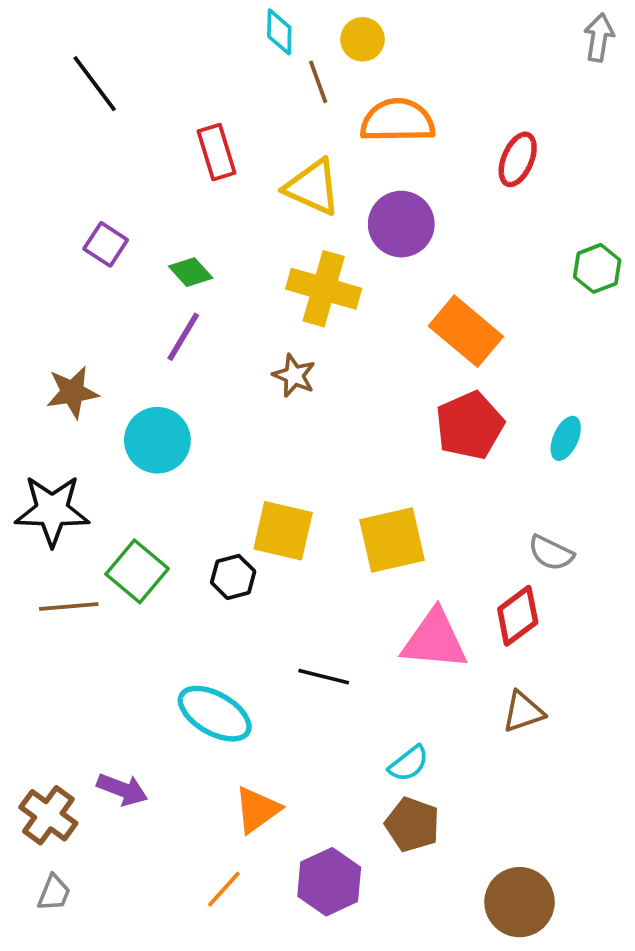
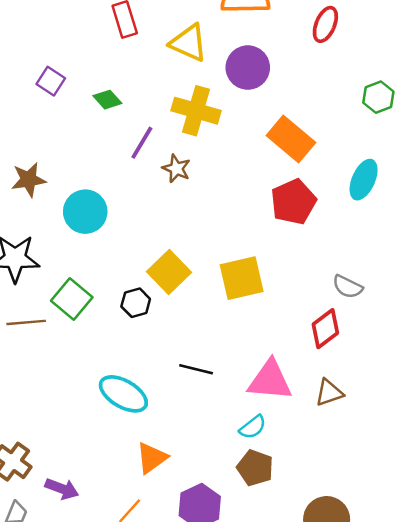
purple line: (183, 337) -> (142, 143), moved
cyan ellipse: (566, 438) -> (364, 180), moved, size x1.4
yellow square: (283, 531) -> (169, 272), turned 33
pink triangle: (435, 640) -> (270, 380), moved
purple arrow: (122, 789) -> (62, 489), moved

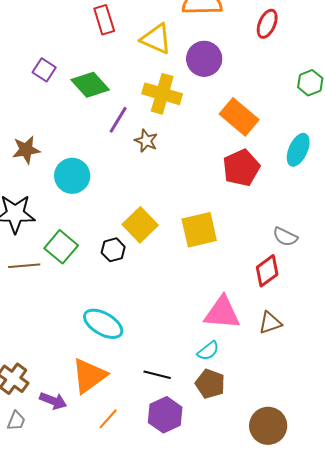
green diamond: (107, 100) -> (90, 85), size x1.6
black line: (196, 369) -> (157, 375), moved
orange triangle: (152, 458) -> (89, 376), moved, size x1.4

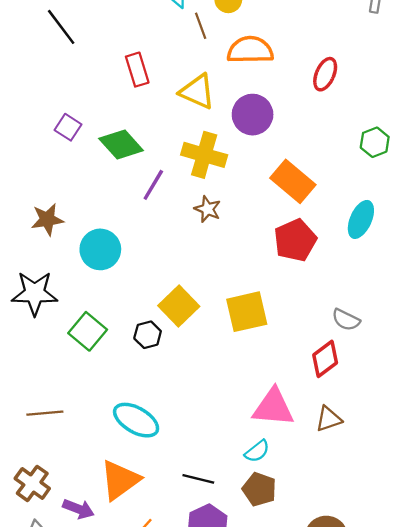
brown star: (146, 141) -> (208, 209), moved
brown line: (24, 266) -> (45, 413), moved

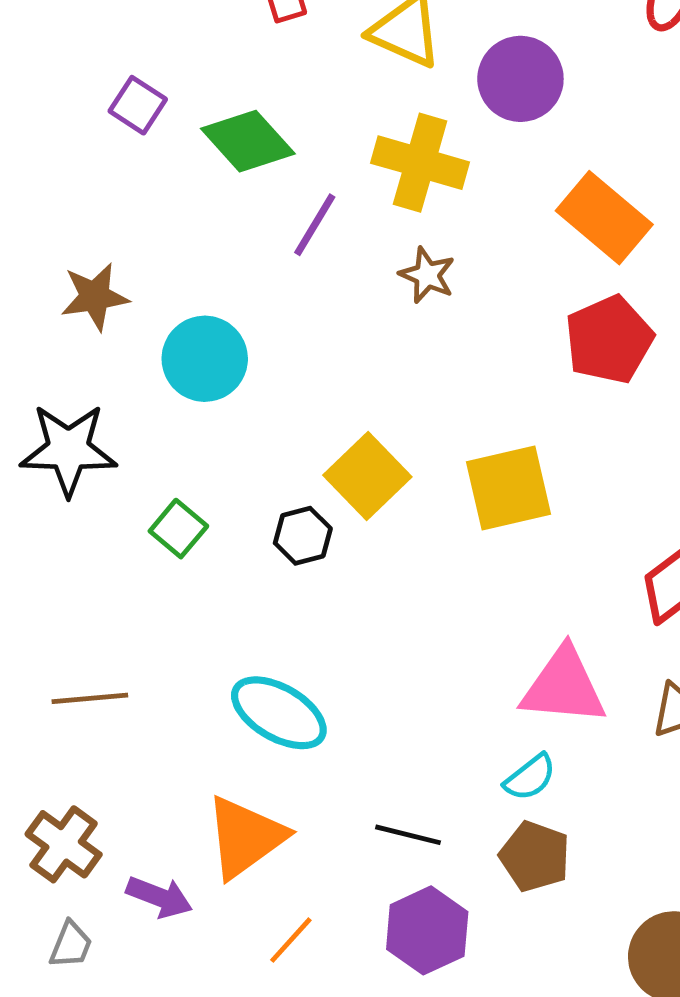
green square: (88, 331) -> (178, 529), size x0.7

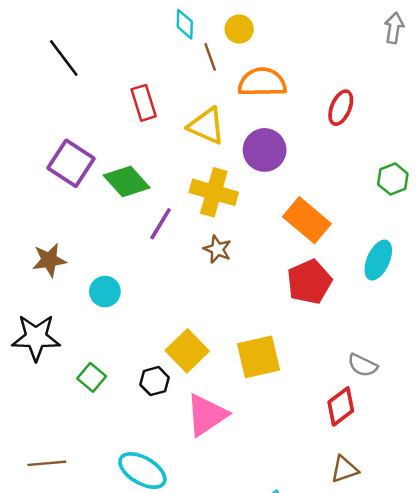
purple square: (138, 105) -> (71, 163), size x1.6
cyan circle: (205, 359) -> (105, 292), size x0.7
pink triangle: (564, 686) -> (207, 415), moved, turned -39

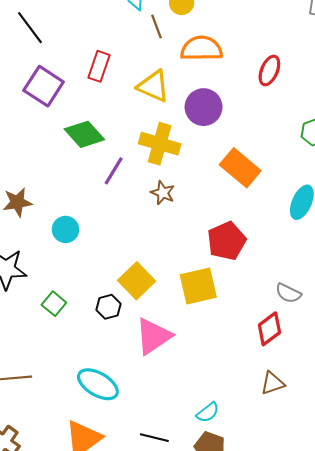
red rectangle: (144, 103) -> (99, 66), turned 36
purple square: (71, 163) -> (44, 86), moved
red pentagon: (309, 282) -> (227, 241), moved

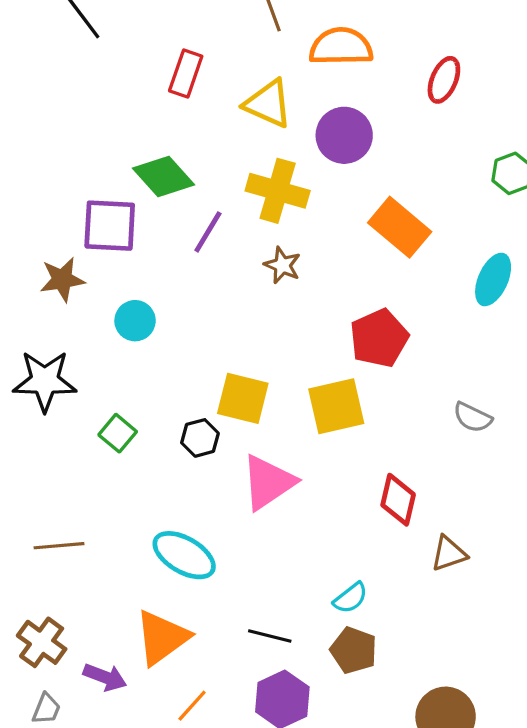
purple square: (44, 86) -> (110, 226), moved, turned -30
yellow square: (137, 281) -> (243, 398), turned -32
red diamond: (269, 329) -> (398, 500), moved, turned -40

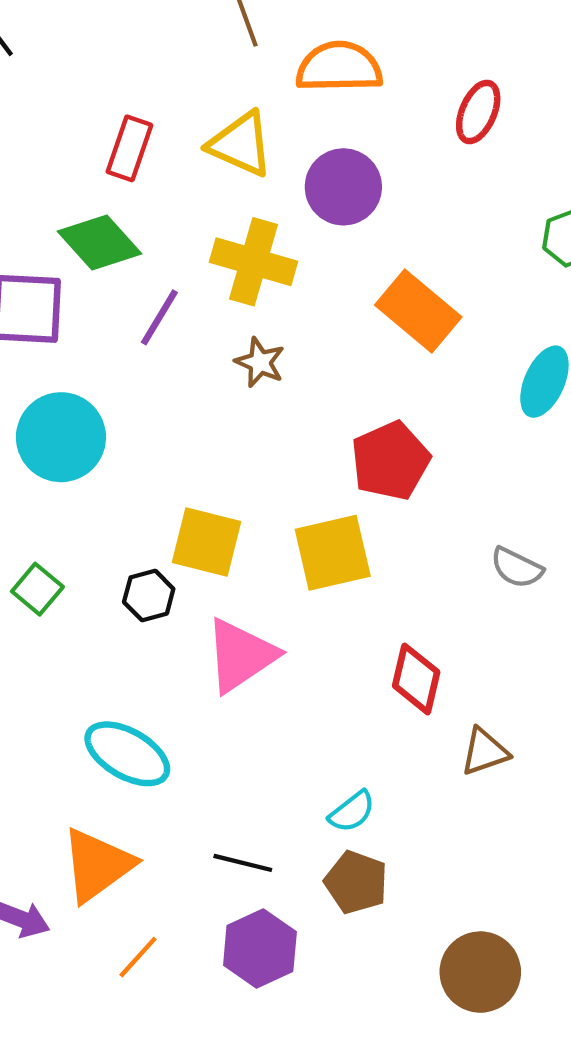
red rectangle: (186, 74) -> (129, 148), moved
cyan circle: (135, 321) -> (61, 437), size x1.6

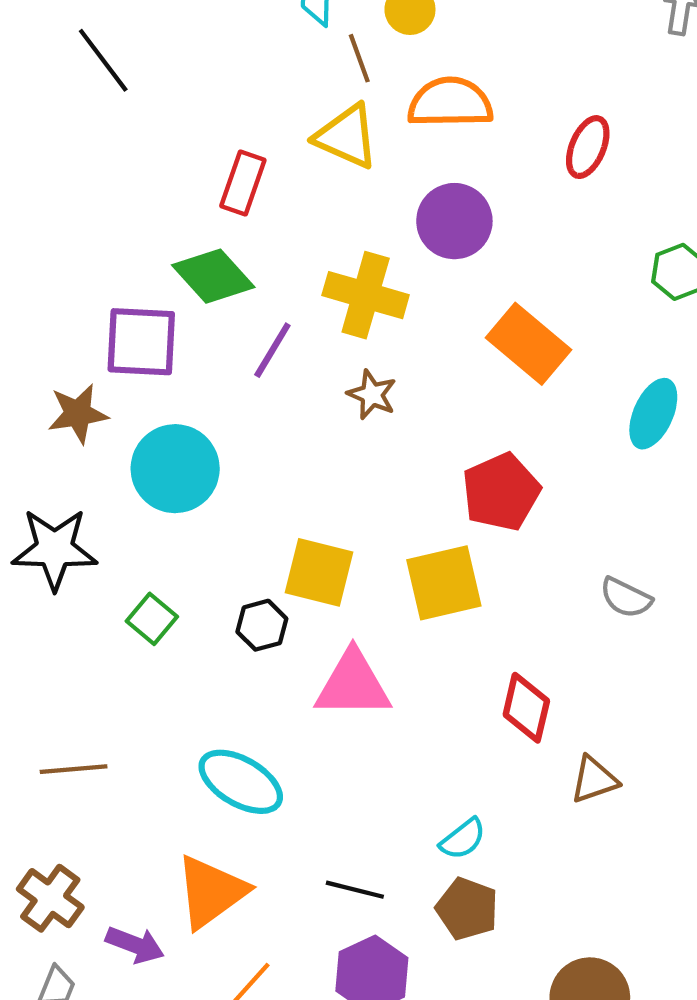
yellow triangle: (241, 144) -> (347, 136), moved
pink triangle: (241, 655) -> (353, 684), turned 34

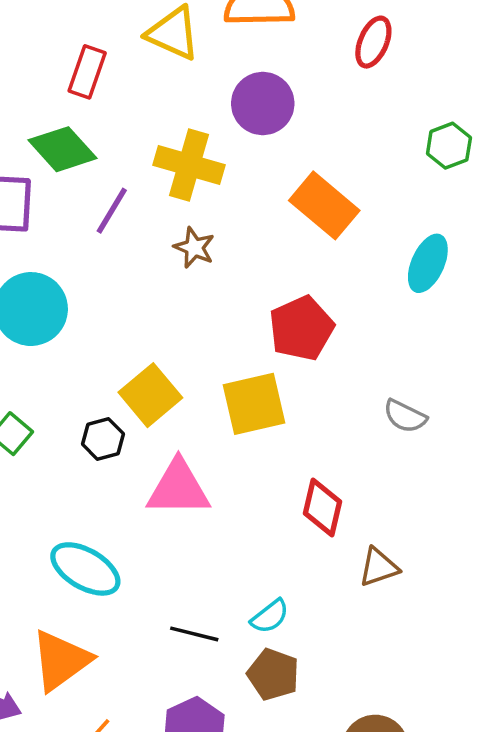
yellow square: (319, 572) -> (150, 395), turned 36
black line: (355, 890) -> (194, 634), moved

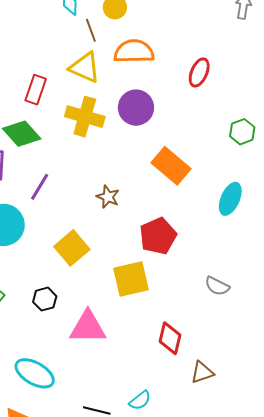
yellow cross: (189, 165) -> (85, 117), moved
purple line: (112, 211) -> (40, 187), moved
brown star: (194, 248) -> (108, 197), moved
yellow square: (150, 395) -> (72, 248), moved

